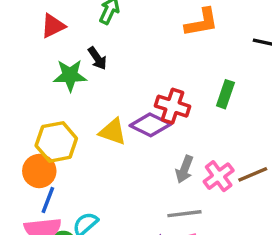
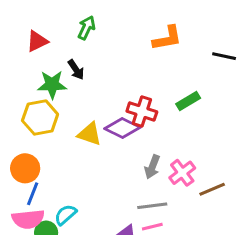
green rectangle: (225, 94) -> (188, 101), turned 40
yellow hexagon: (56, 142) -> (40, 117), moved
brown line: (253, 174) -> (212, 189), moved

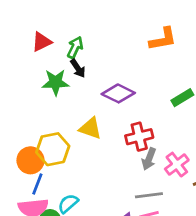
green arrow: (86, 28) -> (75, 47), moved
red cross: (142, 111) -> (139, 137), moved, turned -32
yellow hexagon: (40, 117) -> (53, 149), moved
purple diamond: (122, 128) -> (118, 93), moved

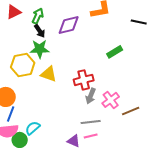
green star: (56, 82) -> (40, 49), moved
purple diamond: (118, 93) -> (69, 25), moved, turned -40
yellow hexagon: (53, 149) -> (23, 65), moved

